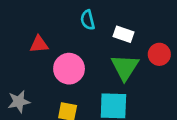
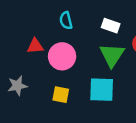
cyan semicircle: (88, 20) -> (66, 21), moved
red triangle: (39, 44) -> (35, 46), moved

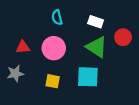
red triangle: (35, 46) -> (23, 47), moved
green triangle: (112, 55) -> (97, 47), turned -30

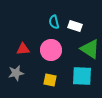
white rectangle: (96, 22) -> (75, 26), moved

